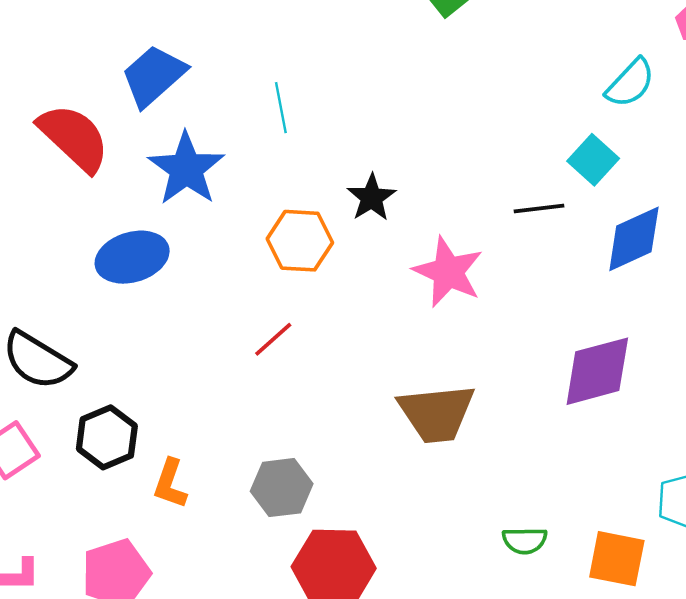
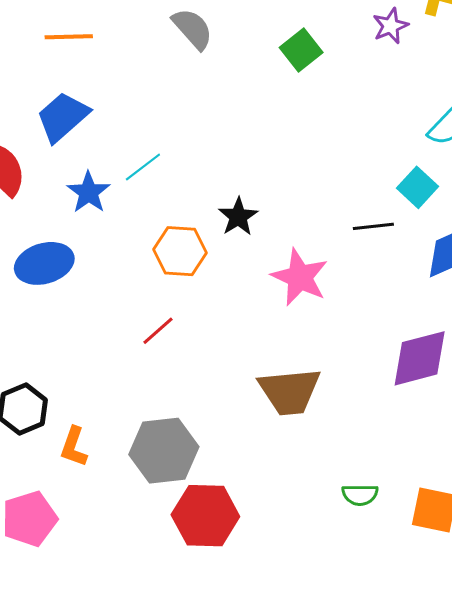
cyan line: (281, 108) -> (143, 167), moved, turned 63
blue star: (186, 169) -> (89, 192), size x0.7
gray hexagon: (282, 488) -> (164, 451), size x1.4

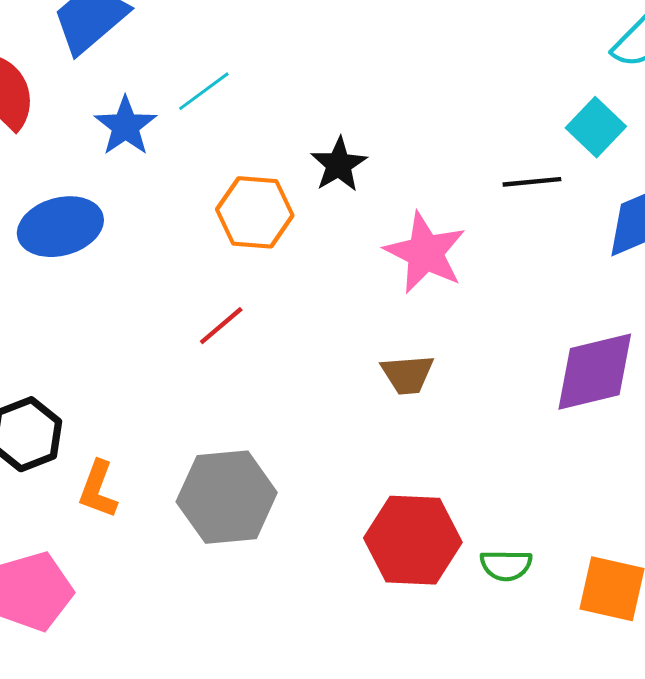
brown trapezoid: (289, 391) -> (407, 374), moved, size x0.6
red hexagon: (205, 516) -> (413, 540), moved

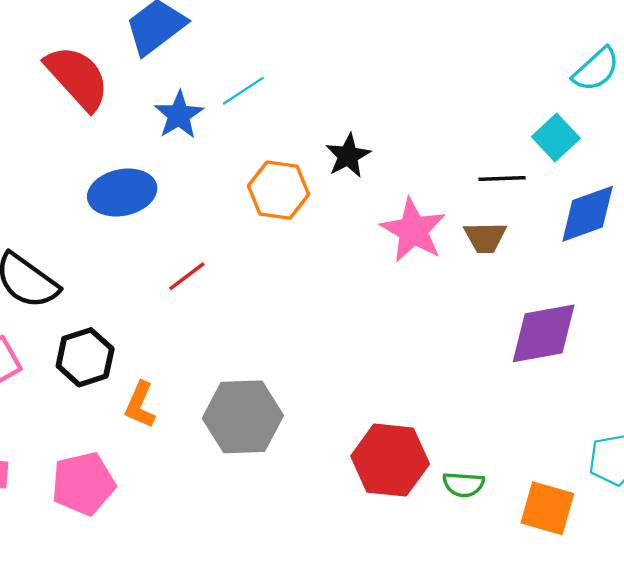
red line: (221, 326) -> (187, 276), moved
brown trapezoid: (407, 374) -> (485, 237), moved

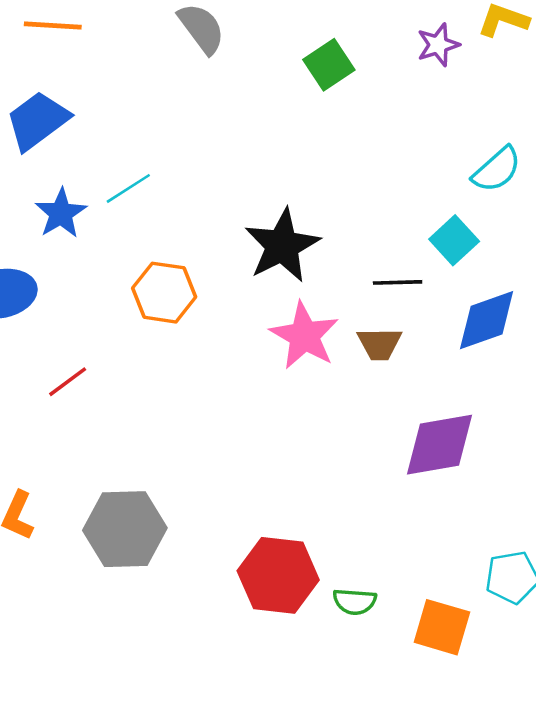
black star: (348, 156) -> (282, 246), moved, size x1.6

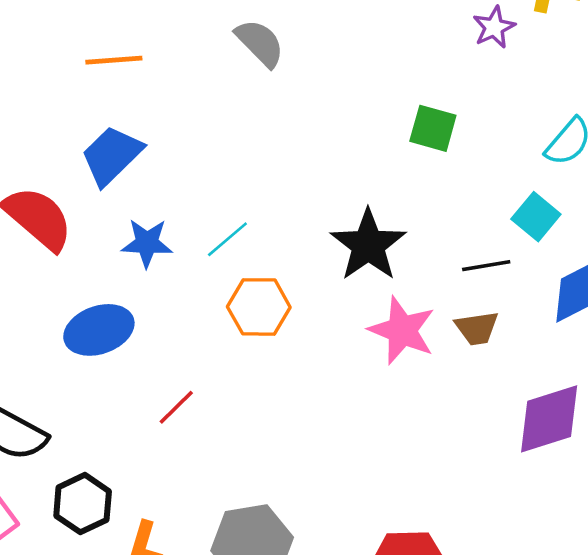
green square: (329, 65) -> (433, 128), moved, turned -33
cyan line: (128, 188) -> (227, 239), moved
blue star: (61, 213) -> (147, 243), turned -30

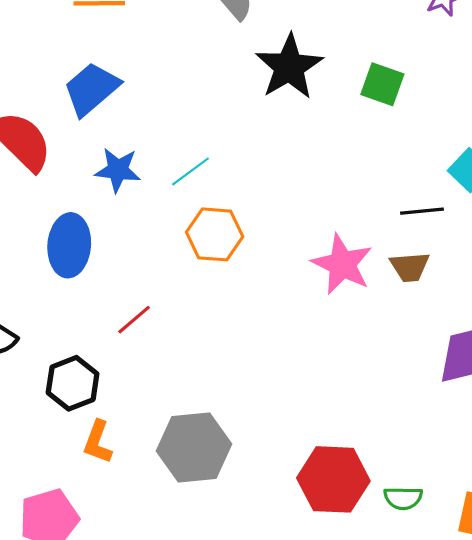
black star: (368, 245) -> (289, 67), moved
blue ellipse: (99, 330) -> (69, 245), turned -70
black hexagon: (83, 504) -> (73, 383), moved

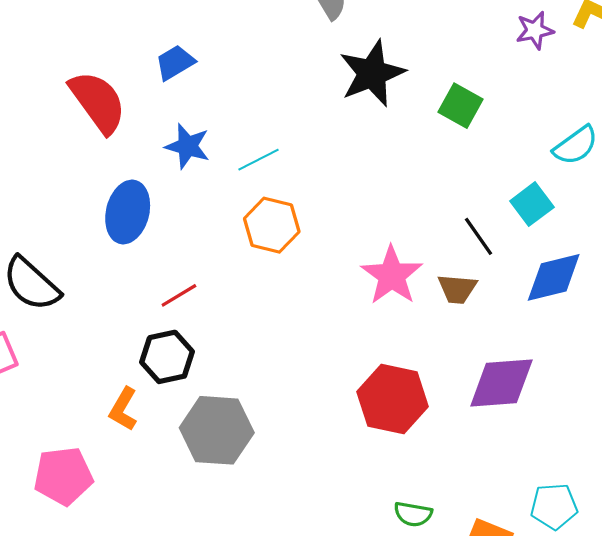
blue trapezoid: (91, 89) -> (175, 63), size x0.7
black line: (422, 211) -> (478, 236), turned 51
black hexagon: (73, 383) -> (167, 357), moved
red hexagon: (333, 479) -> (393, 399), moved

